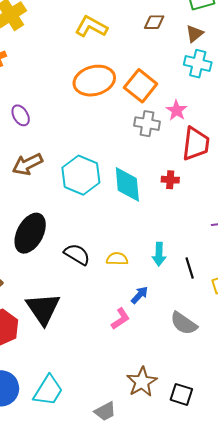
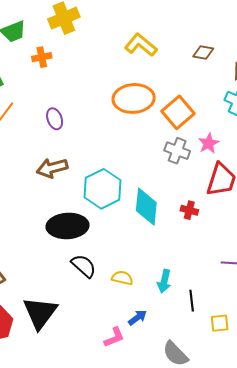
black ellipse: (30, 233) -> (68, 226), moved, turned 48

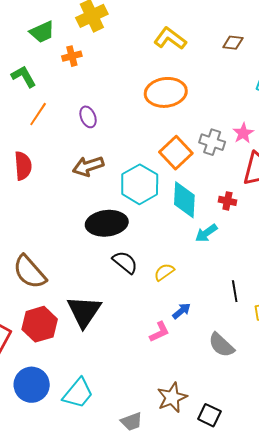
orange square: (178, 112) -> (176, 153), moved
yellow semicircle: (122, 278) -> (164, 272), turned -45
cyan arrow: (164, 281) -> (206, 233), moved, turned 45

